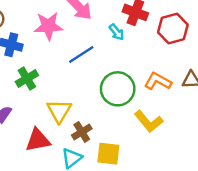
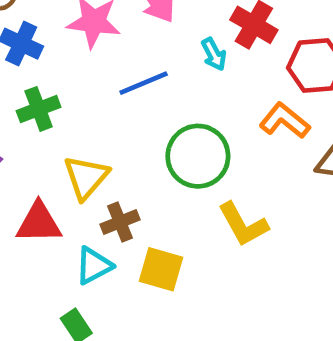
orange L-shape: (158, 81) -> (285, 121), moved

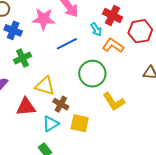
orange L-shape: (285, 121) -> (113, 46), moved
yellow triangle: (86, 177) -> (45, 86), turned -50
brown cross: (120, 222) -> (61, 104), turned -35

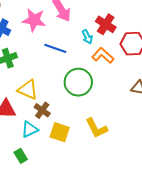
blue line: (67, 44) -> (55, 48), turned 40
yellow L-shape: (114, 102) -> (96, 128), moved

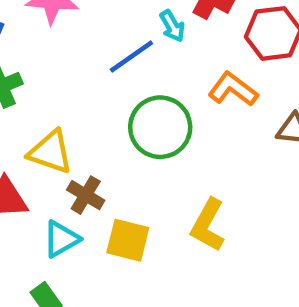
blue line: (55, 48) -> (131, 57), moved, turned -50
orange L-shape: (103, 55) -> (233, 89), moved
yellow L-shape: (96, 128) -> (208, 225), turned 60

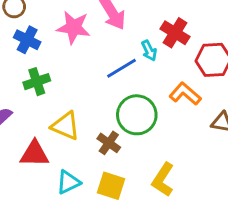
brown cross: (86, 195) -> (109, 143), moved

